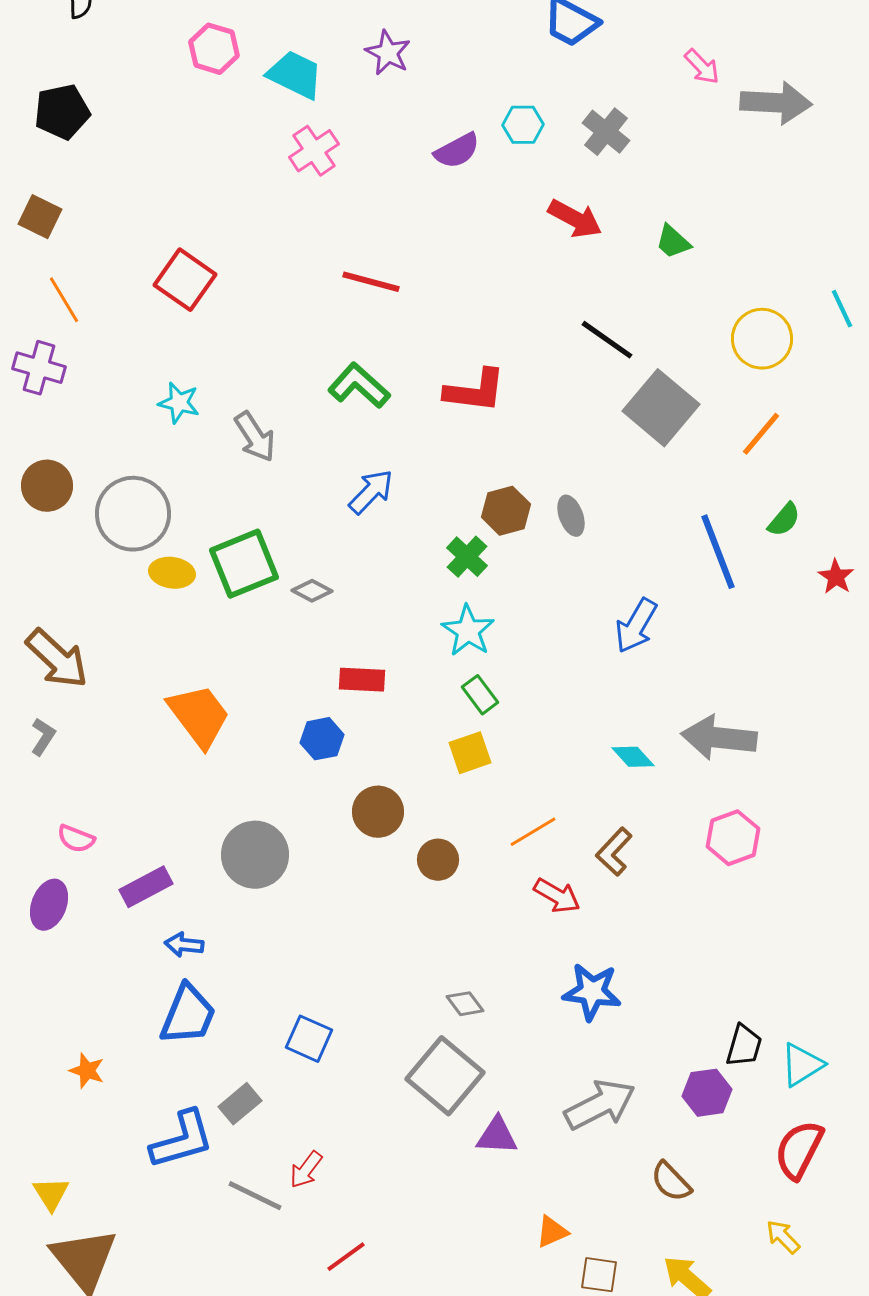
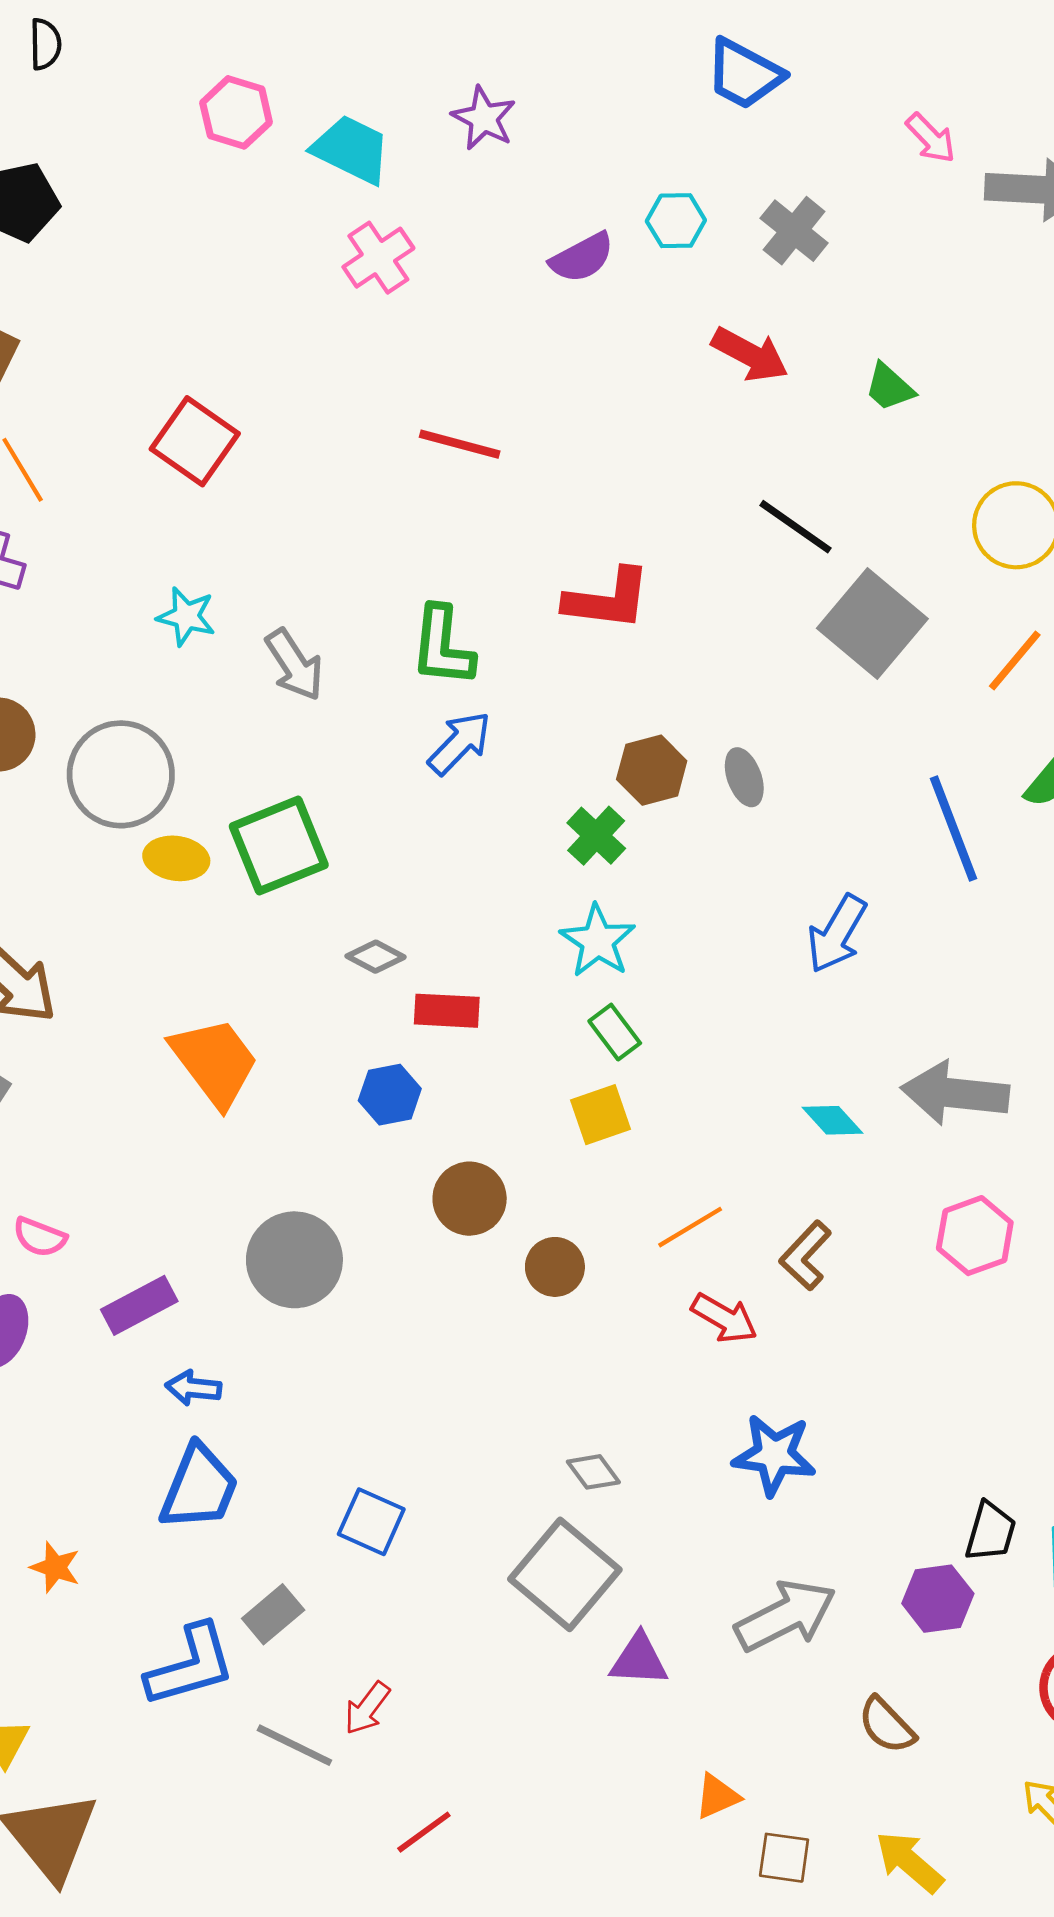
green L-shape: (359, 386) -> (442, 646), moved, turned -126
gray diamond: (312, 591) -> (376, 957), moved

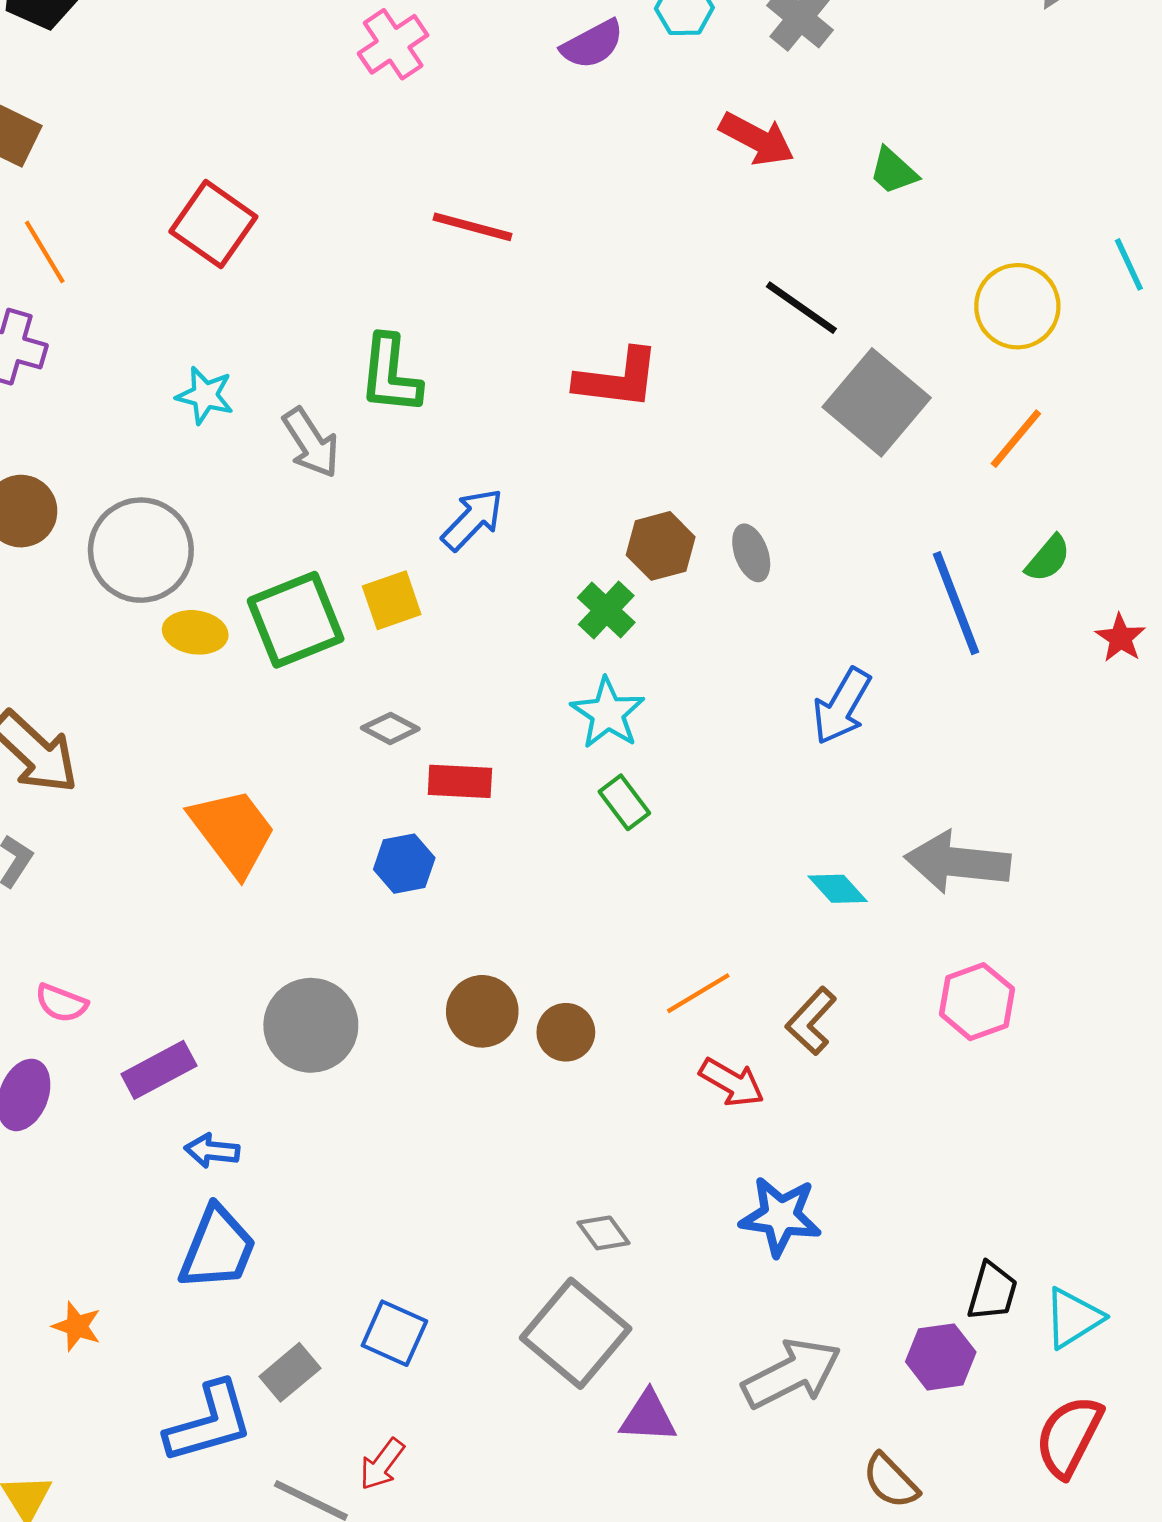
green L-shape: (442, 646) -> (390, 375), moved
yellow square: (600, 1115) -> (392, 600), moved
brown circle: (470, 1199) -> (482, 1011), moved
blue square: (371, 1522) -> (394, 1333), moved

